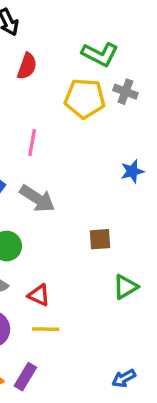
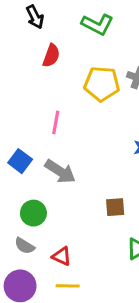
green L-shape: (100, 54) -> (97, 24), moved

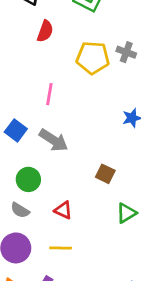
brown square: (115, 207) -> (105, 174), turned 30
red triangle: (62, 256) -> (63, 210), moved

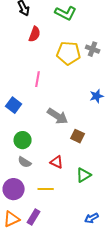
gray arrow: (54, 140) -> (58, 116), moved
gray semicircle: (20, 210) -> (25, 162), moved
red triangle: (63, 210) -> (57, 162), moved
green triangle: (126, 213) -> (84, 175), moved

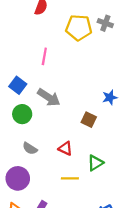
blue star: (97, 96) -> (110, 97), moved
gray arrow: (58, 116) -> (49, 97), moved
green circle: (23, 140) -> (22, 114), moved
yellow line: (46, 189) -> (70, 178), moved

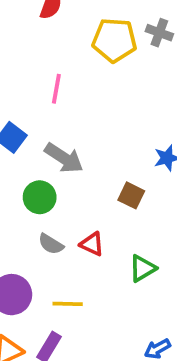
green circle: (22, 114) -> (40, 197), moved
gray semicircle: (30, 148) -> (51, 244), moved
yellow line: (70, 178) -> (68, 304), moved

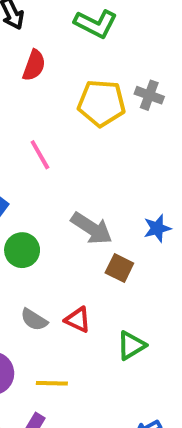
pink line: (56, 89) -> (40, 155), turned -40
gray arrow: (64, 158) -> (92, 228), moved
green circle: (40, 197) -> (22, 250), moved

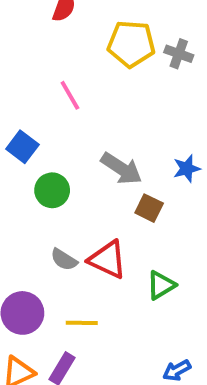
gray cross: (149, 95) -> (179, 54), moved
red triangle: (78, 320) -> (108, 260), size x1.5

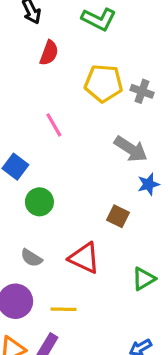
gray arrow: (121, 169) -> (131, 149), moved
gray semicircle: (64, 260) -> (31, 258), moved
green triangle: (161, 285) -> (144, 279), moved

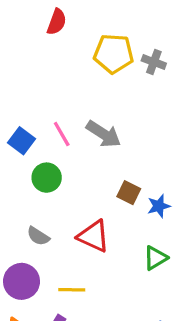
pink line: (54, 125) -> (62, 134), moved
gray arrow: (131, 149) -> (104, 134), moved
blue star: (148, 184) -> (159, 206), moved

